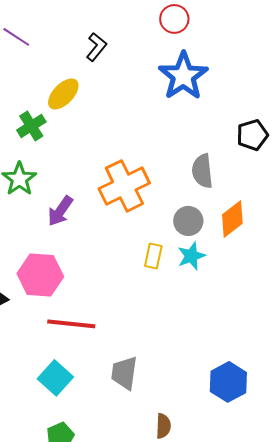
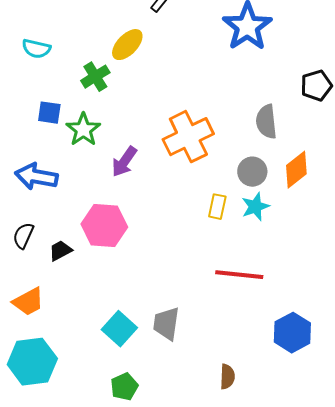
red line: (71, 324) -> (239, 275), moved
gray trapezoid: (124, 373) -> (166, 324), moved

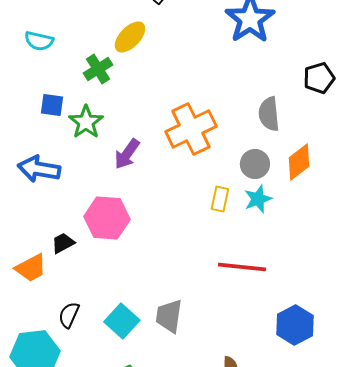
black semicircle: (23, 236) -> (69, 315), moved
orange trapezoid: (28, 302) -> (31, 268), moved

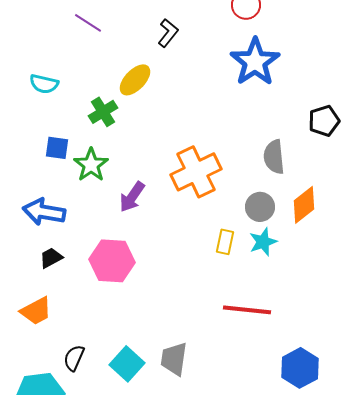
black trapezoid: (63, 243) -> (51, 258), moved

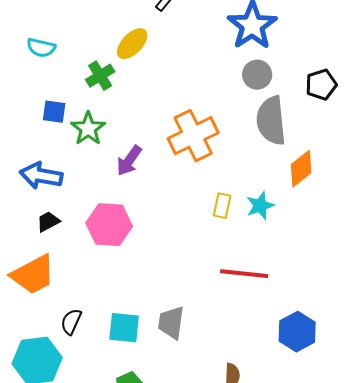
gray semicircle: (274, 157) -> (271, 121), size x1.4
gray circle: (260, 207) -> (257, 75), moved
orange trapezoid: (36, 311) -> (33, 275), size x1.4
cyan square: (127, 364) -> (124, 328), turned -36

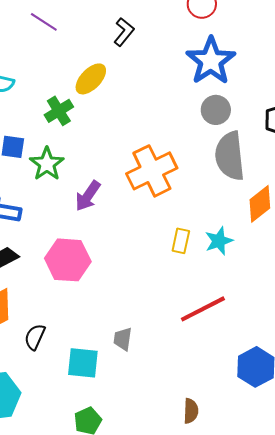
red line: (244, 274) -> (203, 309), turned -33
black semicircle: (71, 322) -> (35, 337), moved
gray trapezoid: (171, 323) -> (123, 339), moved, size x0.7

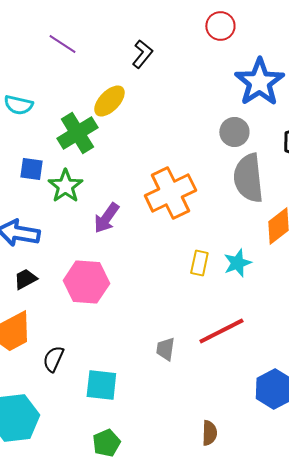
blue star: (211, 61) -> (259, 82), moved
green cross: (59, 111) -> (77, 133), size x1.4
gray trapezoid: (123, 339) -> (165, 349), moved

